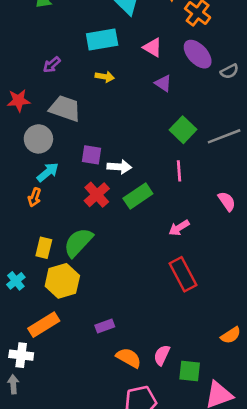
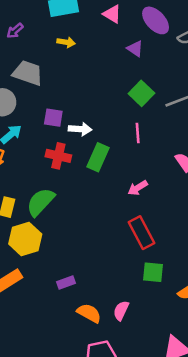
purple triangle: (163, 83) -> (135, 49), moved
red cross: (97, 195) -> (58, 156), turned -35
green rectangle: (138, 196) -> (98, 157), turned -32
green square: (190, 371) -> (153, 272), moved

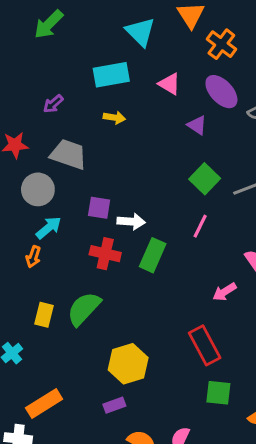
pink line: (138, 133) -> (200, 226), turned 30
pink arrow: (138, 188) -> (224, 292), moved
yellow hexagon: (25, 239) -> (128, 364), moved

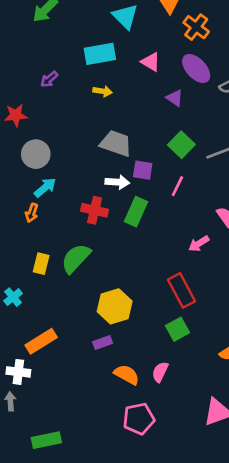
gray trapezoid: (69, 154) -> (116, 143), moved
purple square: (99, 208) -> (143, 170), moved
green square: (218, 393) -> (177, 329), moved, turned -35

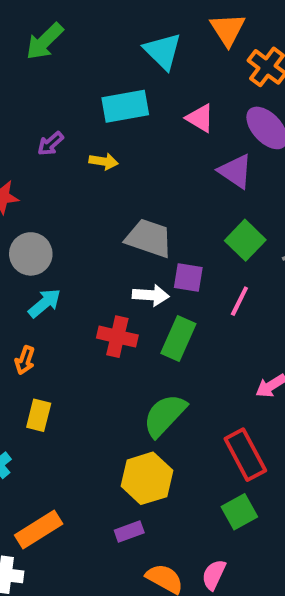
yellow arrow: (103, 91) -> (104, 161), moved
purple triangle: (175, 98) -> (235, 171), size x1.4
orange arrow: (32, 213) -> (25, 360), moved
green semicircle: (76, 258) -> (165, 415), moved

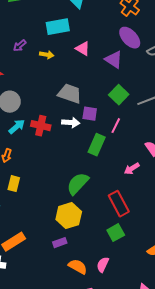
pink triangle: (200, 118) -> (83, 49), moved
red cross: (117, 337) -> (41, 126), moved
green rectangle: (178, 339) -> (97, 145), moved

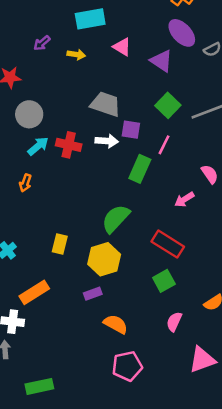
yellow rectangle: (14, 184) -> (60, 244), moved
red rectangle: (119, 204) -> (168, 244), turned -30
pink semicircle: (103, 265) -> (174, 322), moved

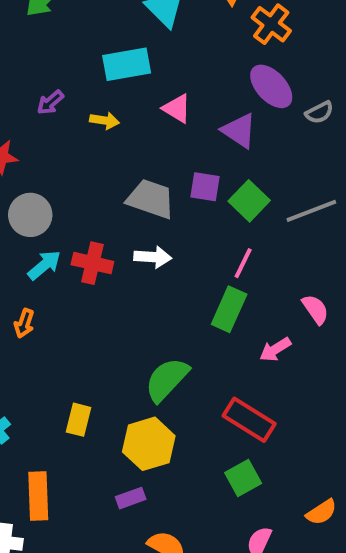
purple square: (131, 130) -> (205, 187), moved
green rectangle: (140, 169) -> (229, 309), moved
orange rectangle: (34, 292) -> (38, 496), turned -60

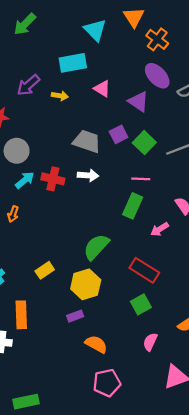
purple arrow: (50, 102) -> (28, 85), size x1.5
purple square: (205, 187) -> (119, 134), turned -36
pink line: (243, 263) -> (141, 179), turned 66
yellow rectangle: (78, 420) -> (45, 270), turned 42

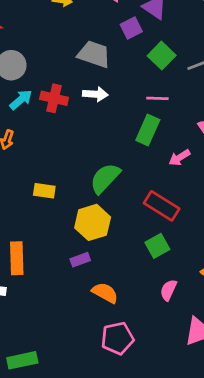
purple square: (119, 134) -> (131, 28), moved
yellow rectangle: (45, 270) -> (44, 191), moved, turned 42

